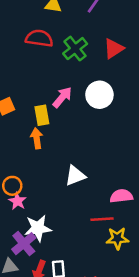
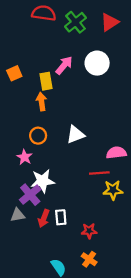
orange circle: (12, 186) -> (38, 136), moved

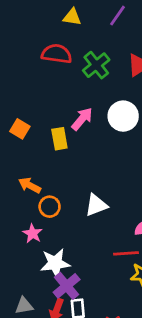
orange square: (14, 73) -> (20, 129), turned -35
orange arrow: (41, 102) -> (30, 185), moved, turned -54
purple cross: (30, 195) -> (67, 286), moved

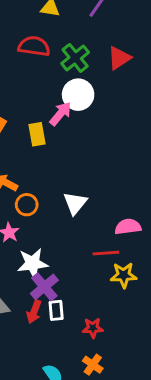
white circle: (123, 116) -> (78, 95), moved
white triangle: (96, 205) -> (75, 203), turned -30

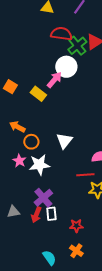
red semicircle: (34, 46) -> (61, 34), moved
green cross: (75, 58) -> (77, 46), moved
yellow rectangle: (37, 134) -> (38, 94), turned -42
white star: (33, 263) -> (39, 165), moved

